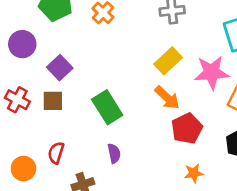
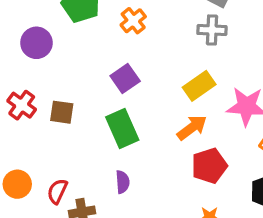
purple square: (60, 68) -> (125, 79), moved
orange arrow: (167, 98) -> (192, 128), turned -88
red semicircle: (56, 153) -> (57, 191), moved

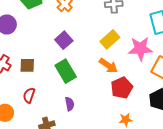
orange arrow: (192, 128) -> (108, 66), turned 78
red semicircle: (57, 191) -> (29, 95), moved

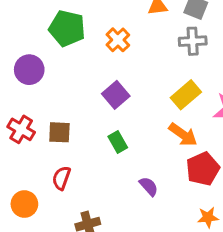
green rectangle: (66, 71) -> (118, 142), size x0.6
purple semicircle: (70, 104) -> (149, 186), moved, turned -32

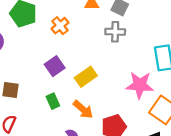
yellow rectangle: (186, 95) -> (86, 77), moved
orange arrow: (183, 135) -> (83, 109), moved

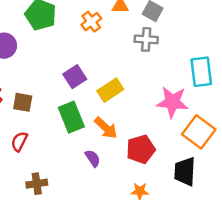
orange cross: (60, 26) -> (91, 22), moved
green rectangle: (53, 101) -> (71, 117), size x1.6

